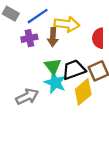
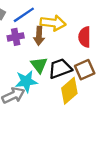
cyan star: (55, 83) -> (26, 81), moved, turned -30

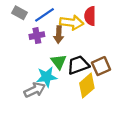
red semicircle: (85, 37) -> (90, 16), moved

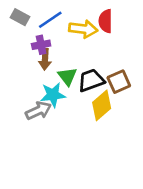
brown arrow: (59, 34) -> (45, 59), moved

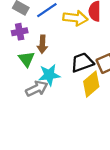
purple cross: (41, 45) -> (20, 32), moved
green triangle: (67, 76) -> (26, 59), moved

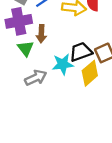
purple cross: (20, 32) -> (19, 21), size x1.6
cyan star: (49, 75) -> (63, 64), moved

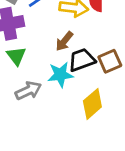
brown arrow: (41, 34) -> (64, 41), moved, turned 36
yellow diamond: (90, 73) -> (92, 104), moved

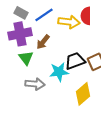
brown arrow: (64, 41) -> (43, 42), moved
gray arrow: (28, 91) -> (35, 84), turned 30

